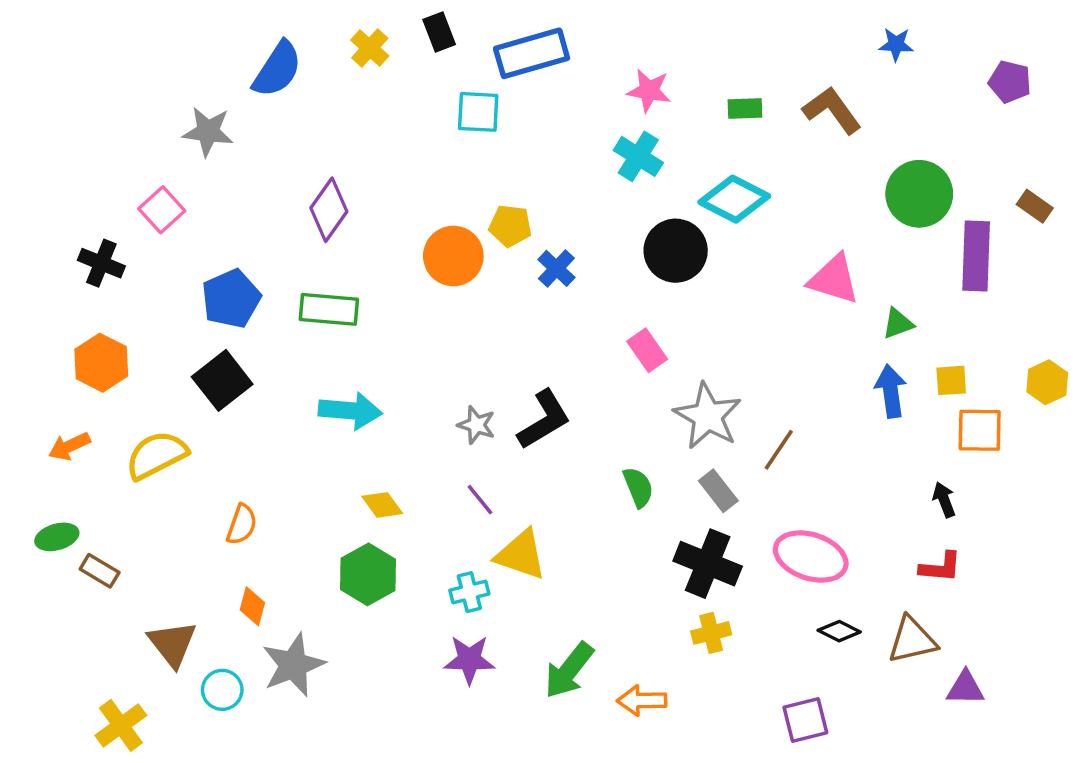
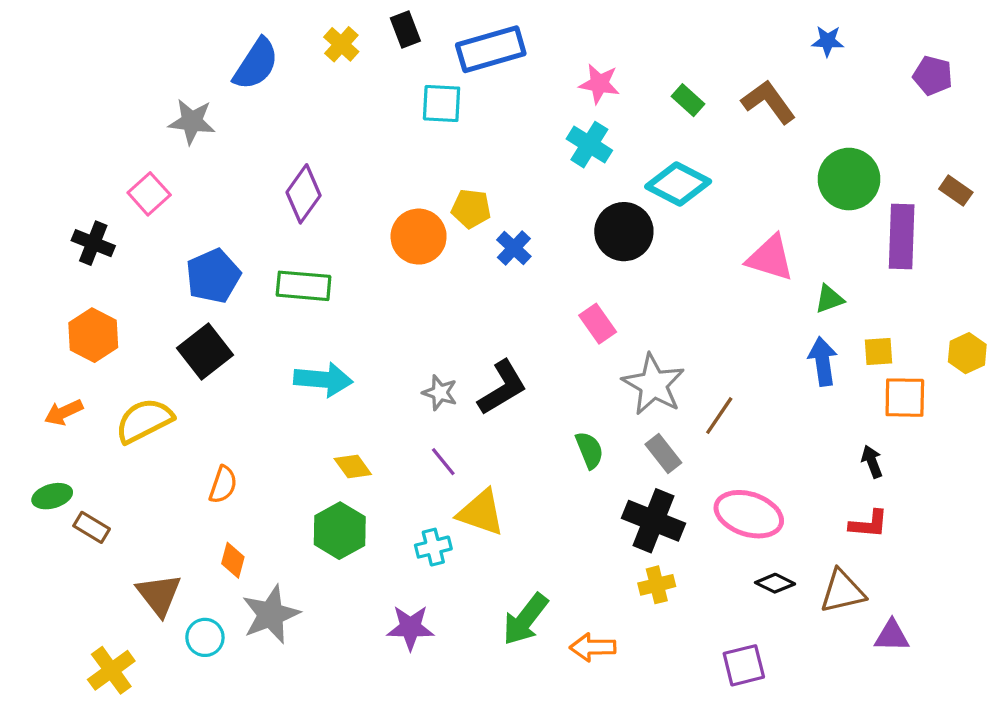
green rectangle: (745, 108) -> (688, 100), turned 44
purple star: (469, 660) -> (410, 628), moved

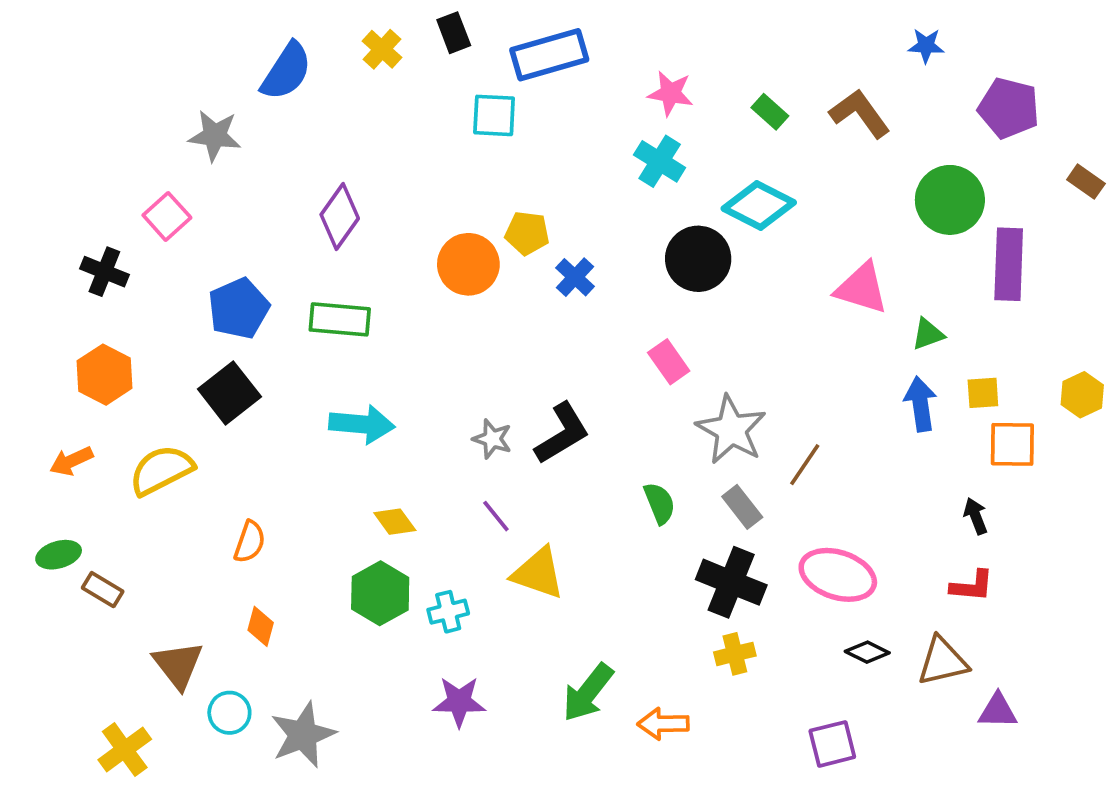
purple pentagon: (933, 76) -> (1009, 108), moved, size x1.4
brown rectangle: (956, 191) -> (1086, 182), moved
cyan cross: (433, 547) -> (448, 612), moved
gray star: (271, 614) -> (303, 735), moved

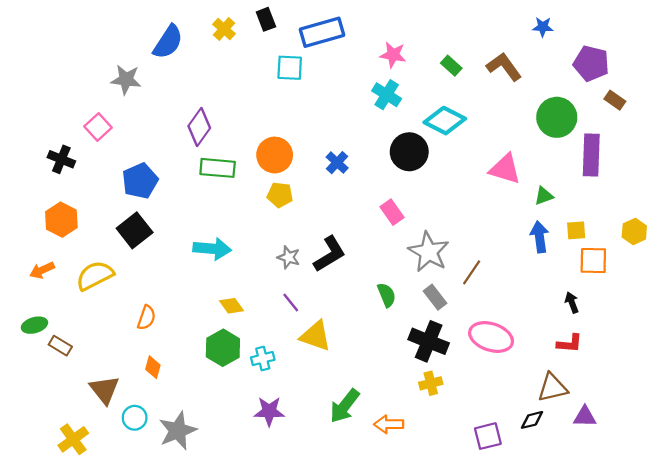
brown rectangle: (1086, 182) -> (615, 100), moved
yellow pentagon: (527, 233) -> (280, 195), moved
green rectangle: (340, 319) -> (218, 168), moved
black diamond: (867, 652) -> (532, 420), moved, turned -40

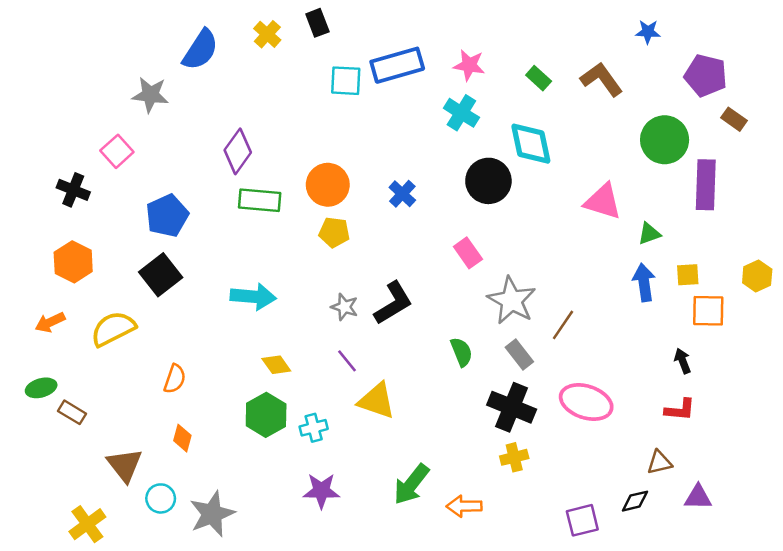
blue rectangle: (322, 32) -> (397, 65), moved
cyan diamond: (445, 121) -> (531, 144), turned 51
brown triangle: (552, 388) -> (659, 462), size x0.7

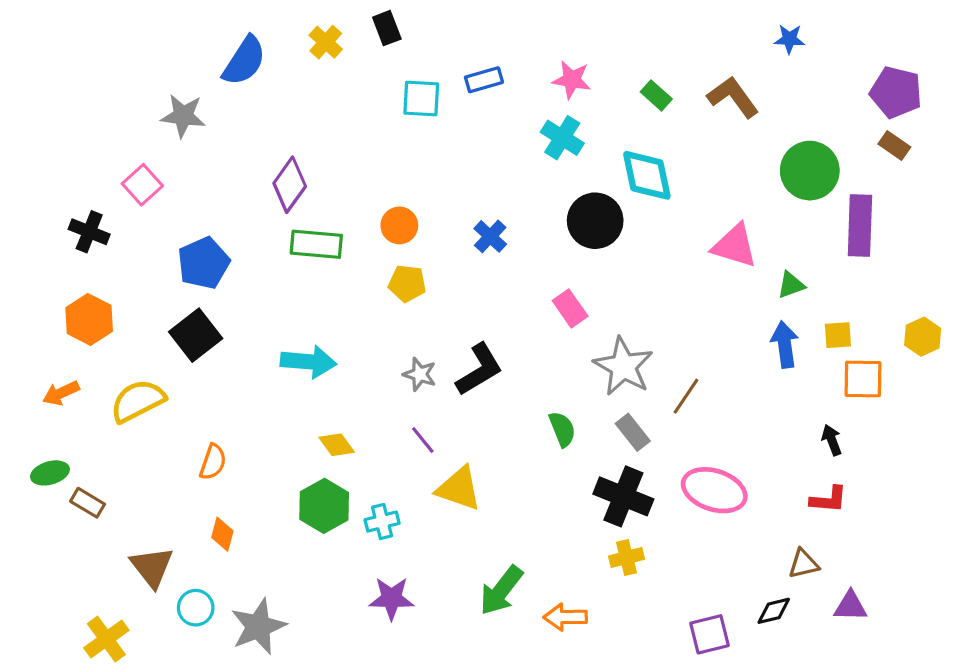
blue rectangle: (397, 65) -> (484, 80), size x0.6
purple pentagon: (706, 75) -> (896, 92), moved
orange circle: (328, 185) -> (399, 225), size x0.7

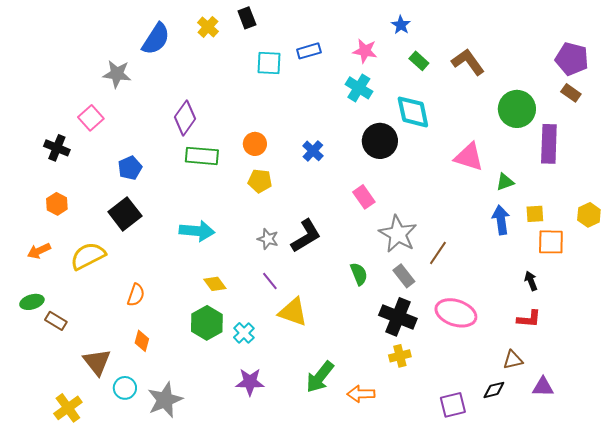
blue star: (789, 39) -> (401, 25), moved, turned 30
blue pentagon: (204, 263) -> (130, 168), size x0.7
orange hexagon: (89, 319) -> (57, 204), size x0.7
cyan cross: (382, 522) -> (244, 333), turned -30

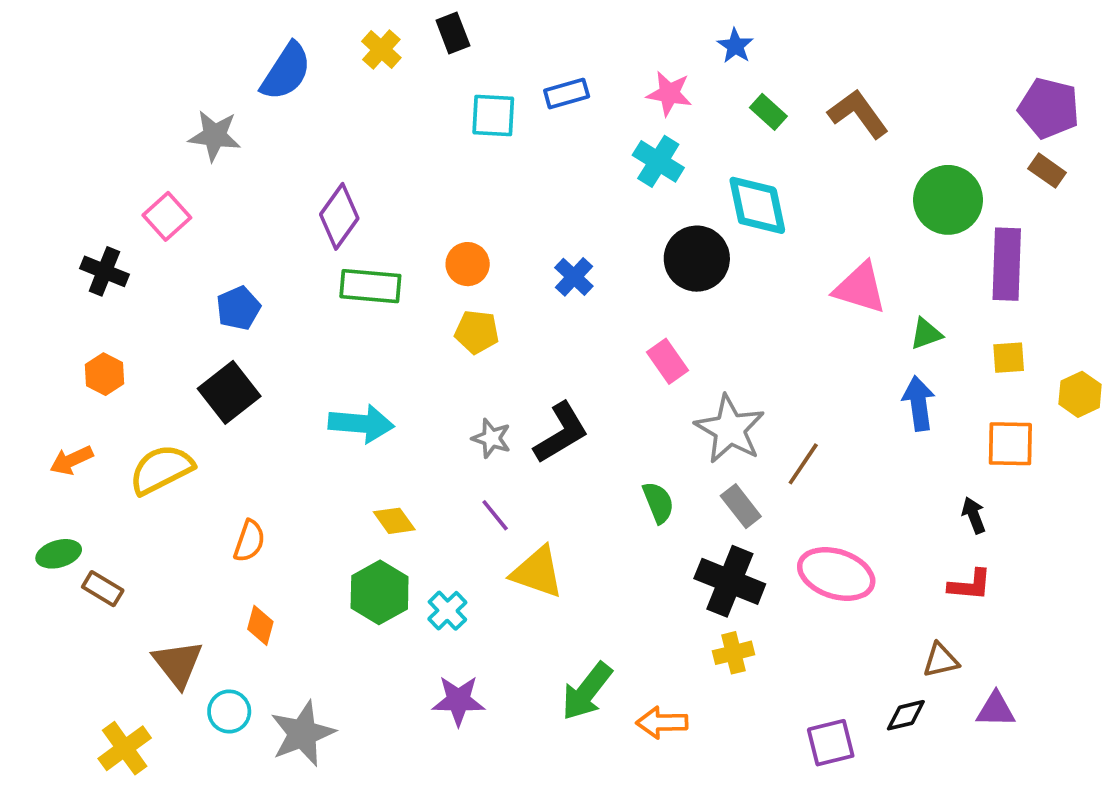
yellow square: (535, 214) -> (1009, 358), moved

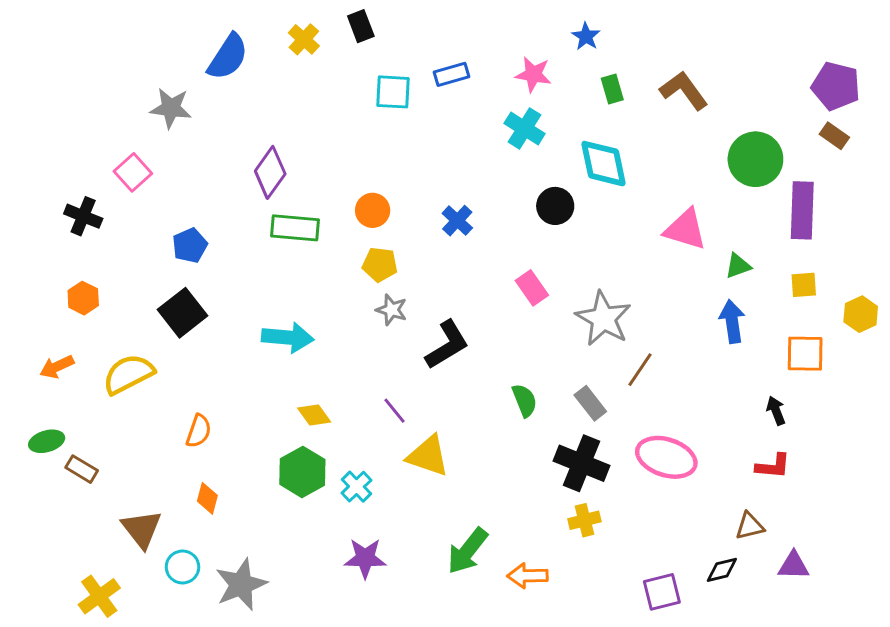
green rectangle: (768, 112) -> (612, 89), turned 32
black circle: (697, 259) -> (555, 206), size x0.7
gray star: (730, 429) -> (603, 318), moved
gray star: (491, 438) -> (392, 310), moved

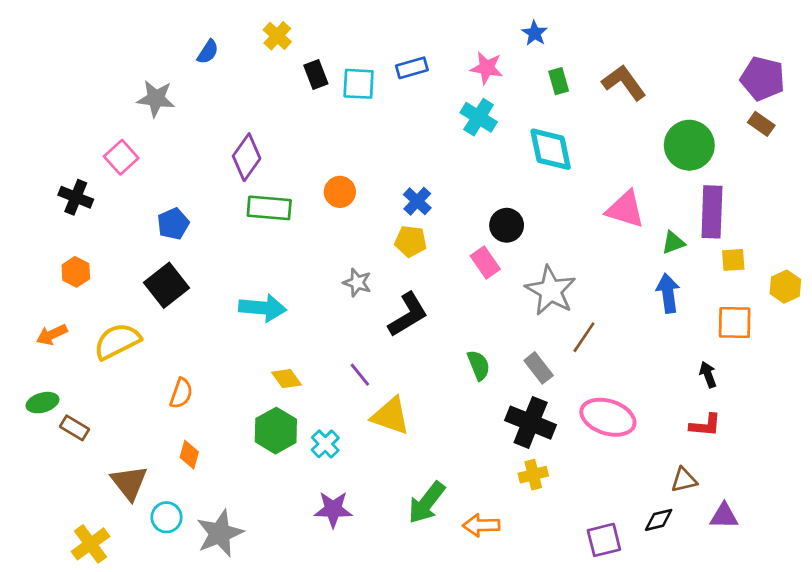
black rectangle: (361, 26) -> (316, 75), moved
blue semicircle: (228, 57) -> (208, 52), size x0.6
black circle: (555, 206) -> (507, 225), moved
purple rectangle: (802, 210) -> (712, 212), moved
yellow pentagon: (380, 264) -> (411, 241), moved

